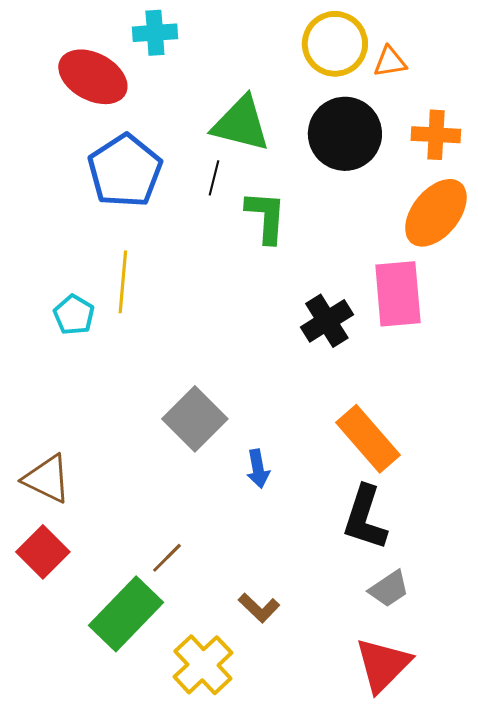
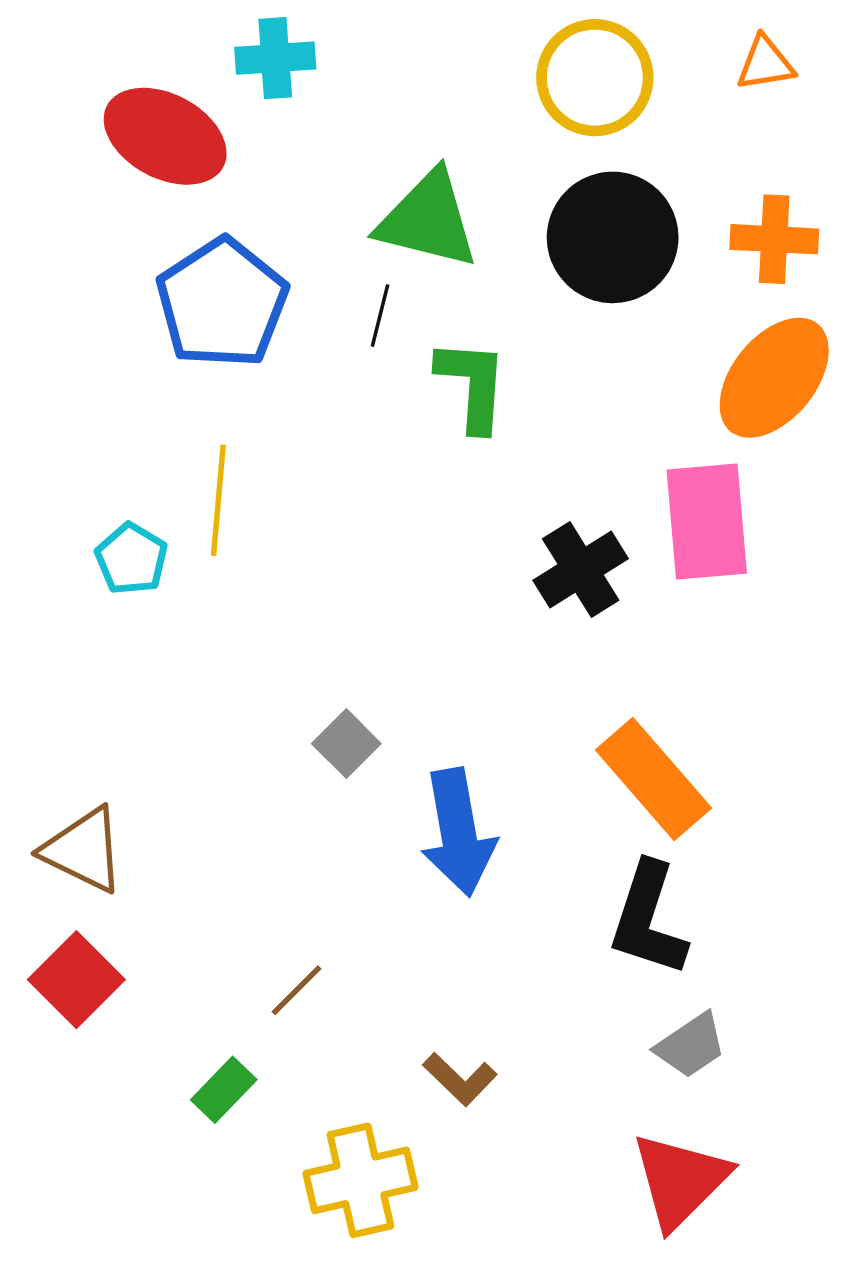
orange triangle: (390, 62) -> (765, 63), moved
gray square: (195, 419) -> (346, 744), size x0.6
blue arrow: (258, 469) -> (458, 832), size x1.8
green rectangle: (126, 614) -> (224, 1090), size x0.5
yellow cross: (203, 665) -> (360, 1180), turned 30

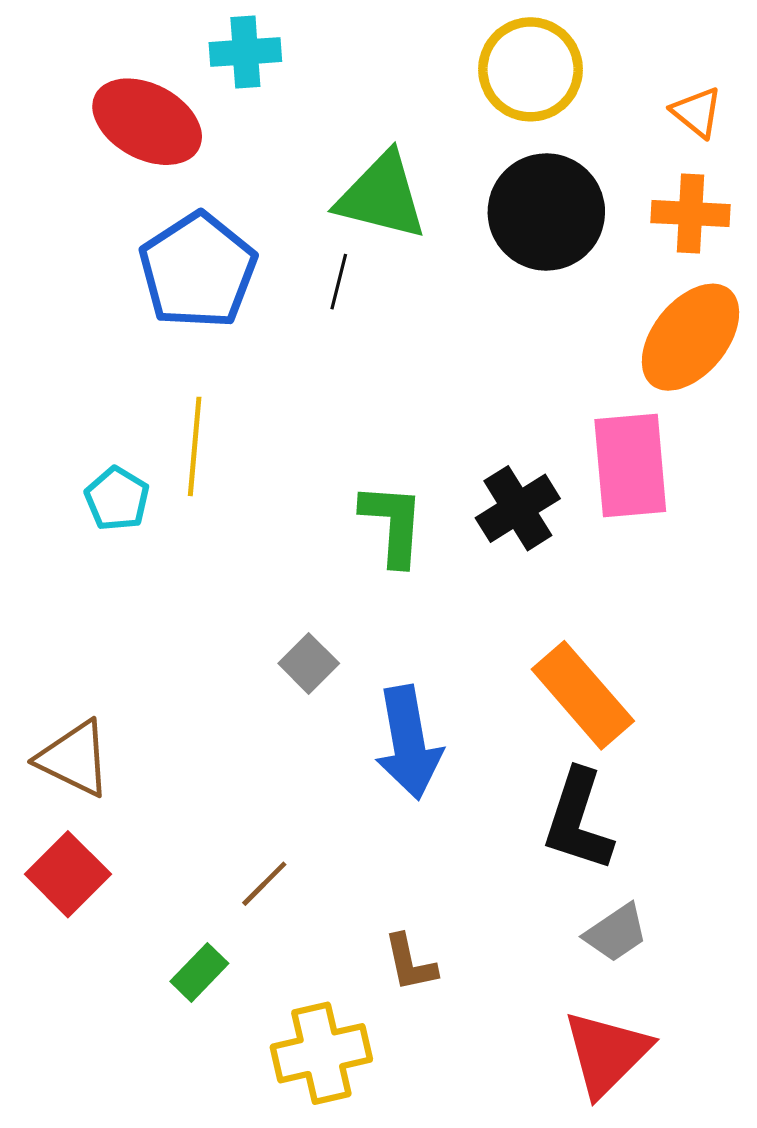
orange triangle: (765, 63) -> (697, 112), moved, turned 48
green L-shape: (472, 385) -> (393, 524), moved
brown L-shape: (460, 1079) -> (410, 963), turned 34

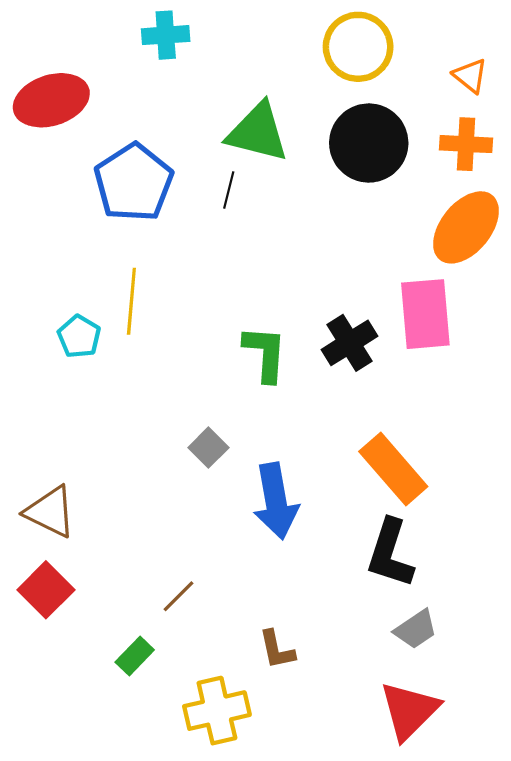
red ellipse: (147, 122) -> (51, 100), moved, turned -46

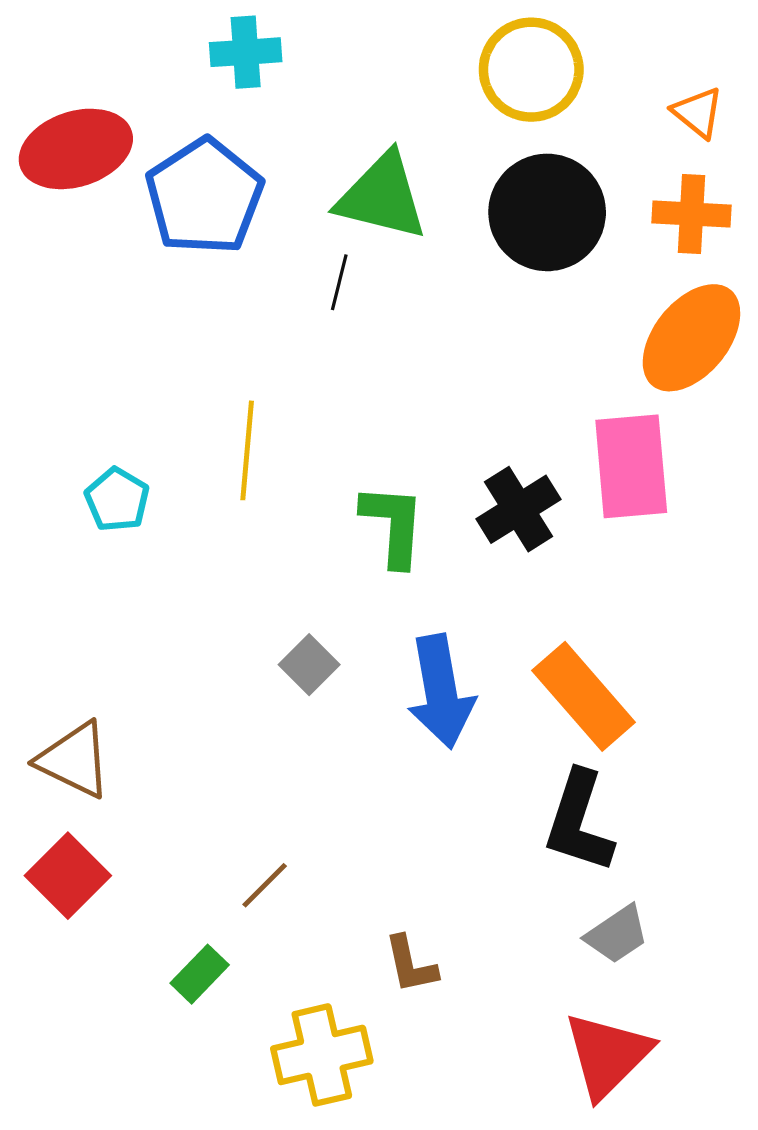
blue pentagon: (134, 183) -> (204, 197), moved
yellow line: (131, 301) -> (247, 450), moved
blue arrow: (276, 501) -> (441, 692), moved

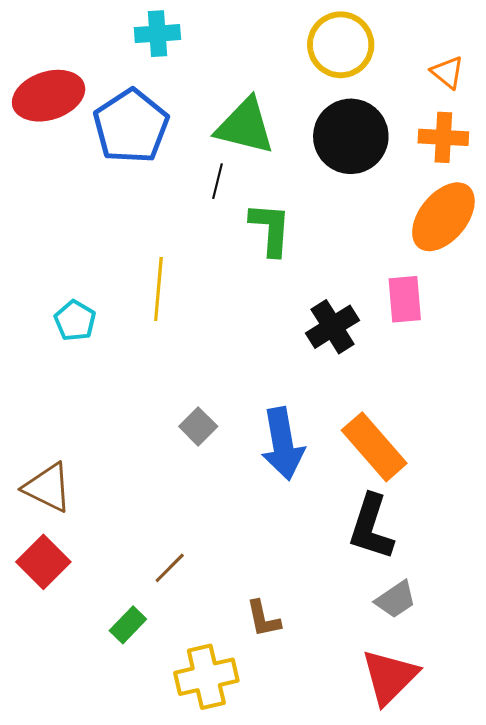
pink rectangle: (631, 466) -> (405, 299), size x0.7
green L-shape: (393, 525) -> (270, 229), moved

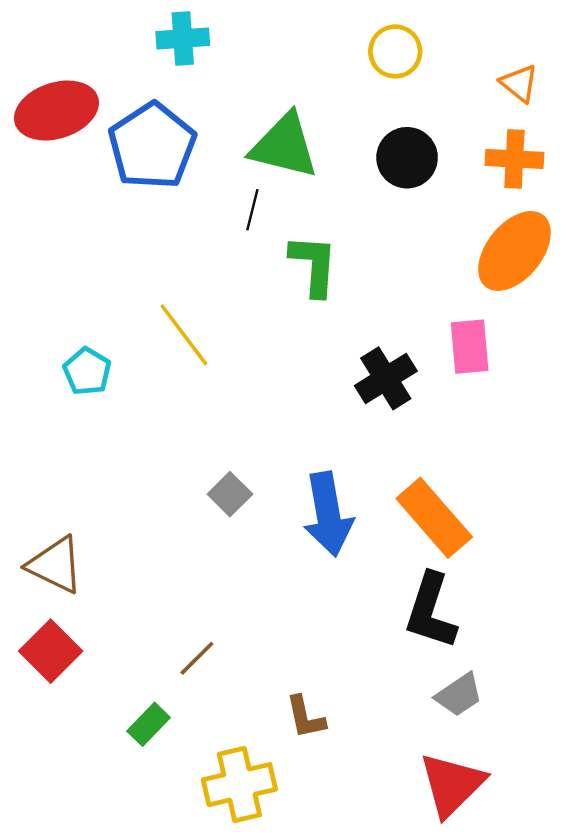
yellow circle: (341, 45) -> (395, 51), size x0.7
black circle: (351, 136) -> (407, 158), size x0.7
yellow line: (158, 289) -> (184, 335), turned -42

